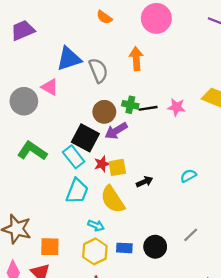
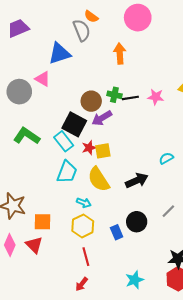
gray semicircle: (98, 70) -> (82, 30), moved
black arrow: (145, 182) -> (137, 180), moved, size x1.5
blue rectangle: (124, 248) -> (117, 232), moved, turned 64

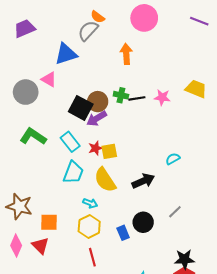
gray semicircle: (82, 30) -> (88, 31), turned -115
purple arrow: (102, 118) -> (97, 119), moved
black square: (74, 124) -> (81, 108), moved

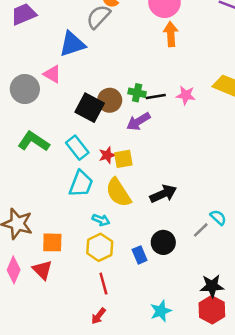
orange arrow: (126, 54) -> (171, 34), moved
purple arrow: (97, 119) -> (138, 121), moved
cyan semicircle: (173, 159) -> (218, 217), moved, turned 72

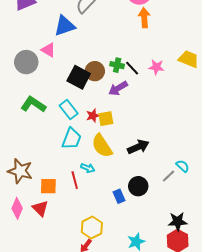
black line: (156, 97) -> (132, 68), turned 56
yellow hexagon: (100, 247) -> (92, 228), moved
red line: (103, 284) -> (75, 180), moved

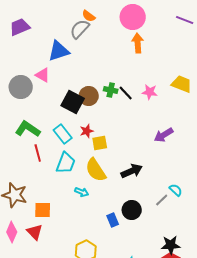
purple arrow: (118, 88) -> (164, 135), moved
red star: (93, 116) -> (87, 131), moved
red line: (75, 180) -> (38, 153), moved

